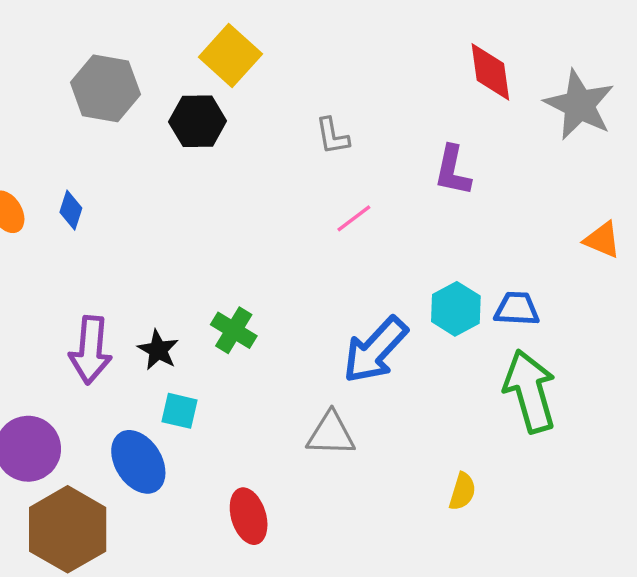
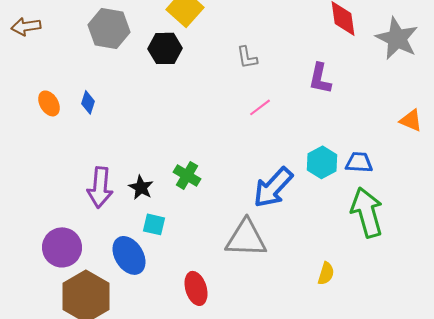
gray triangle: (331, 434) -> (246, 238), size x1.4

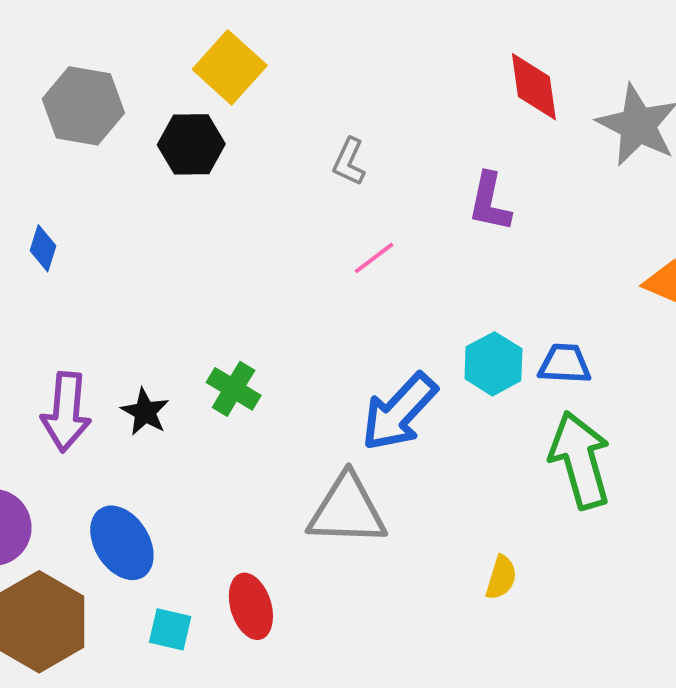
gray L-shape: (247, 57) -> (349, 162), turned 35
cyan square: (154, 224) -> (170, 629), moved

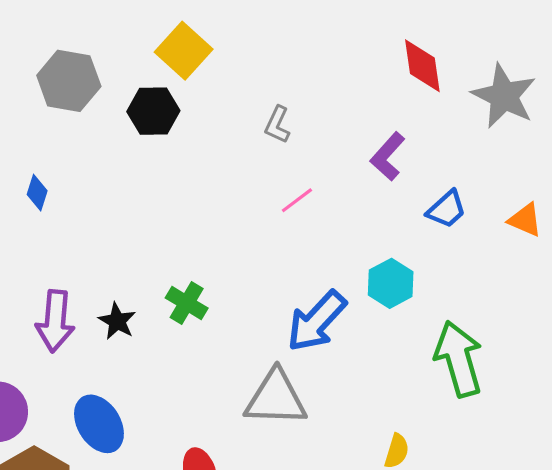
purple L-shape: (490, 202) -> (388, 156), turned 30
blue trapezoid: (565, 364) -> (447, 209), moved, turned 135

